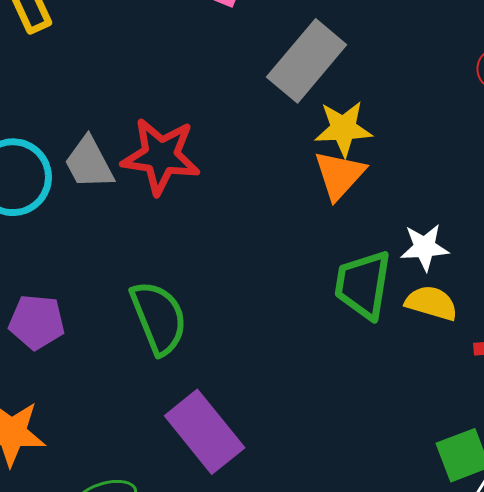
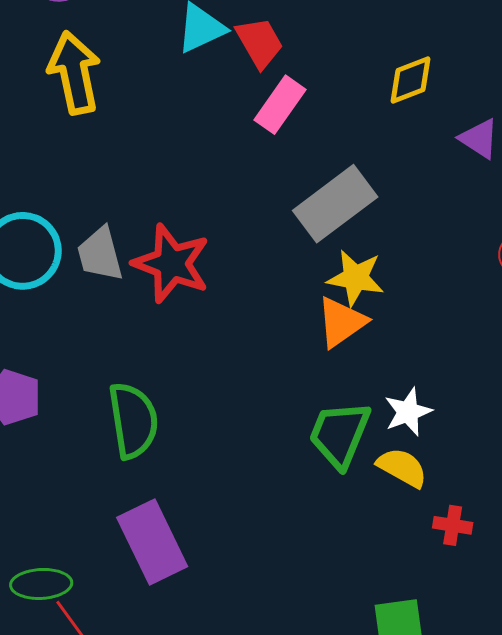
white star: (425, 247) -> (408, 412), turned -30

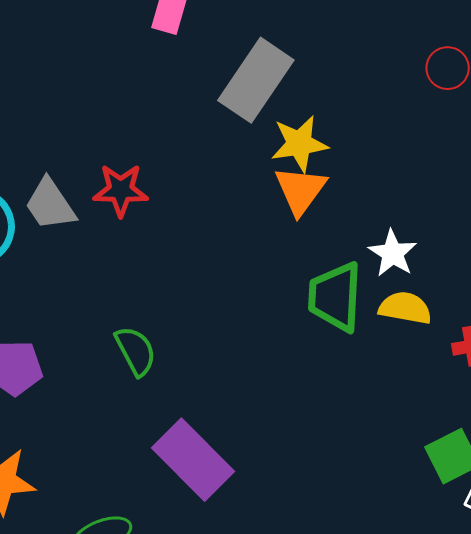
red star: (171, 264) -> (121, 190), size x0.7
green semicircle: (133, 420) -> (136, 351), size x0.7

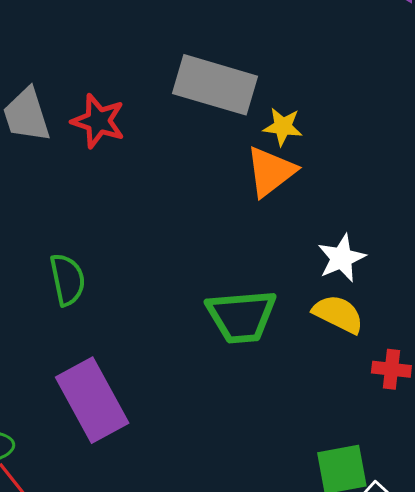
gray rectangle: (256, 80) -> (215, 85), moved, turned 56
yellow star: (299, 144) -> (283, 127), size x0.7
green trapezoid: (335, 297) -> (241, 316), moved, turned -114

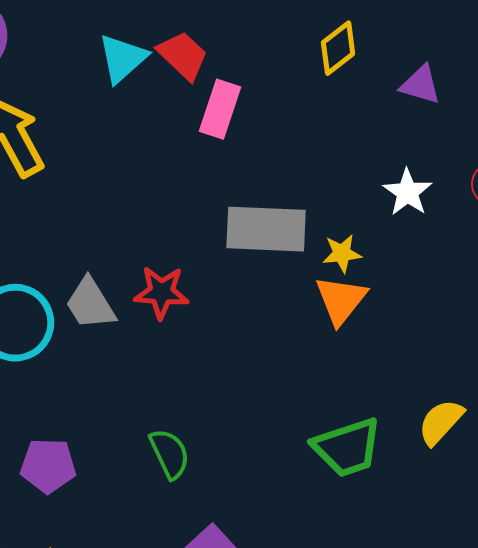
white star: (341, 258) -> (407, 192), moved
yellow semicircle: (338, 314) -> (441, 422), turned -60

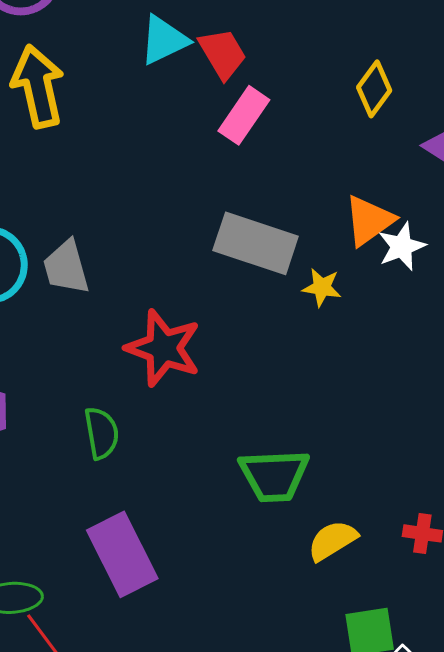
yellow diamond: (338, 48) -> (374, 89), turned -32
red star: (161, 292) -> (163, 348), moved, size x1.4
orange triangle: (341, 300) -> (369, 220), moved
yellow semicircle: (441, 422) -> (332, 541), moved

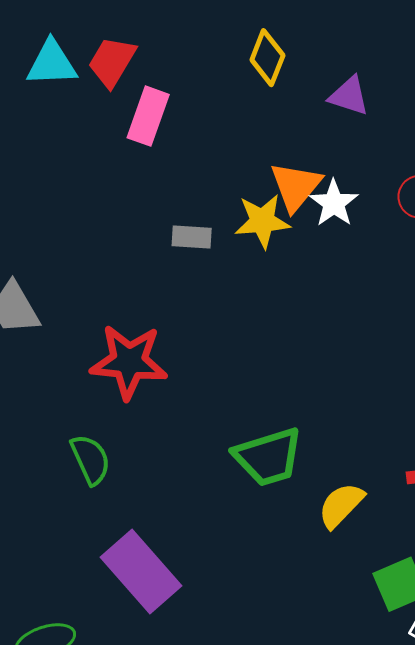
cyan triangle: (164, 40) -> (52, 63), turned 38
red trapezoid: (223, 54) -> (112, 62), turned -104
gray rectangle: (256, 243) -> (192, 237), size x0.5
yellow star: (322, 287) -> (262, 221), moved, size x1.4

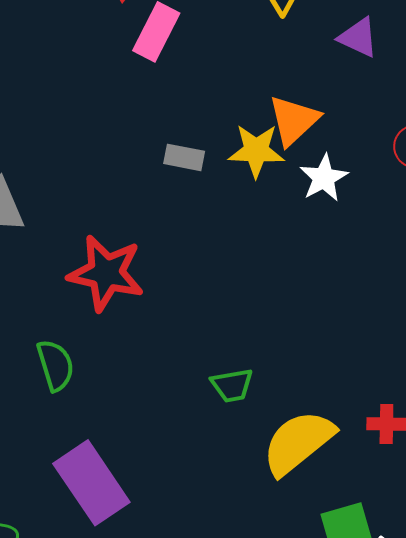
white star: (334, 203) -> (324, 178), moved
green trapezoid: (268, 457) -> (232, 385), size x0.6
yellow semicircle: (341, 505) -> (298, 442), size x1.5

